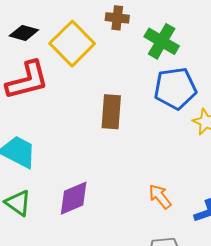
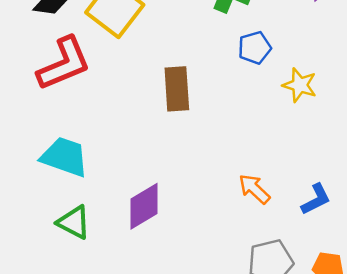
blue pentagon: (175, 88) -> (255, 48), size x0.6

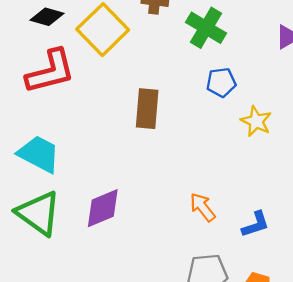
green triangle: (74, 222) -> (39, 213), size x1.5

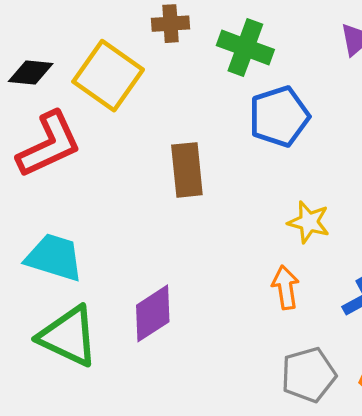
blue pentagon: (221, 82) -> (279, 116), size x1.5
yellow star: (256, 121) -> (309, 222), moved
orange arrow: (203, 207) -> (285, 287), turned 40

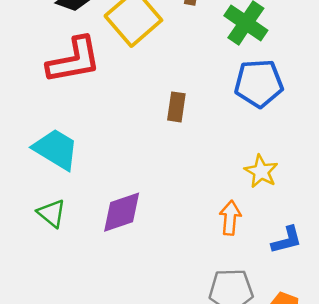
brown rectangle: (187, 170) -> (176, 107), size x0.7
green triangle: (68, 336) -> (52, 213), size x0.6

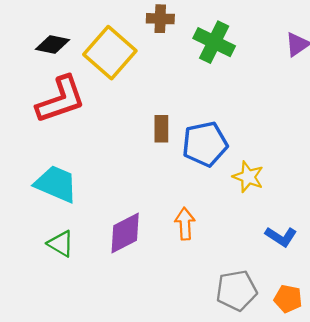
blue pentagon: (259, 83) -> (205, 144), moved
orange arrow: (230, 218) -> (185, 224), moved
blue L-shape: (287, 240) -> (281, 237), turned 56

